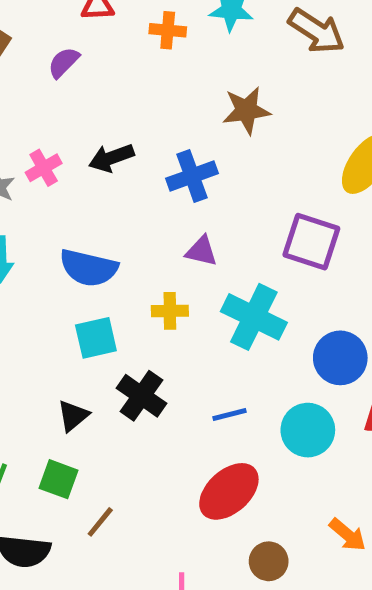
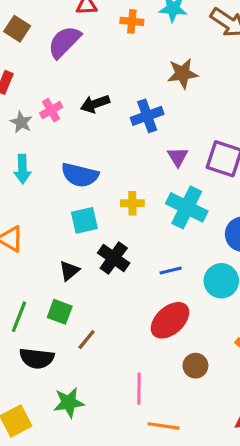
purple semicircle: (64, 63) -> (64, 42), size x1.6
purple triangle: (201, 251) -> (178, 157), moved, turned 45

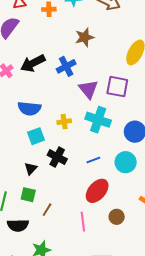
black arrow: (95, 104) -> (33, 63), size x1.4
purple triangle: (178, 157) -> (88, 89), size x1.5
pink line: (139, 389) -> (83, 222), moved

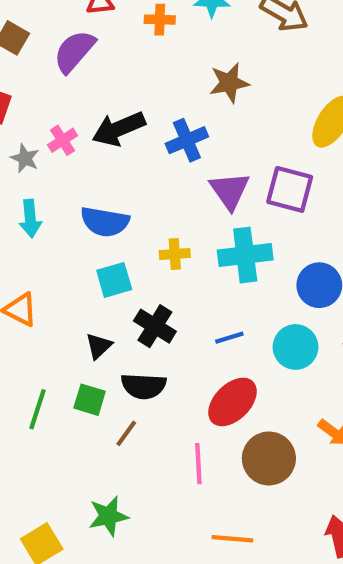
cyan cross: (98, 120) -> (245, 255), turned -30
brown circle: (117, 217) -> (269, 458), size x1.6
black semicircle: (18, 225) -> (144, 386), moved

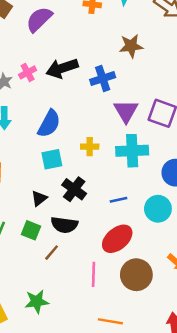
blue semicircle: (105, 222) -> (49, 124), turned -76

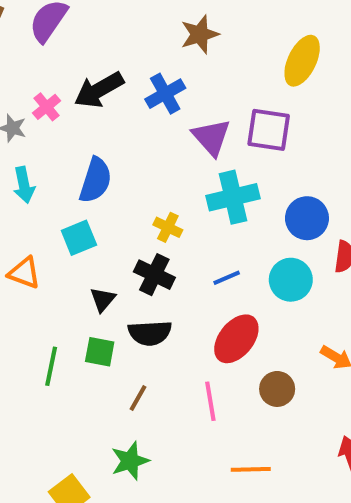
yellow cross: (90, 147) -> (168, 227), moved, turned 36
cyan square: (52, 159) -> (79, 238), moved
brown line: (52, 253) -> (138, 398), moved
brown circle: (136, 275) -> (277, 389), size x0.7

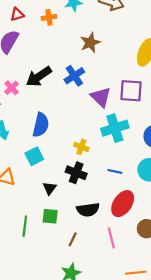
blue line: (227, 278) -> (115, 171), turned 40
black semicircle: (150, 333) -> (88, 210), moved

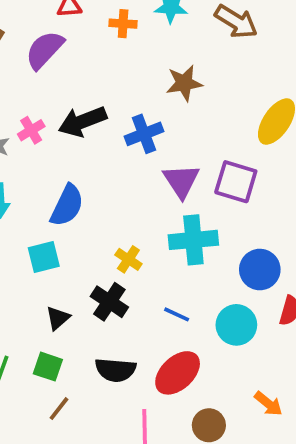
brown line: (73, 239) -> (59, 409), moved

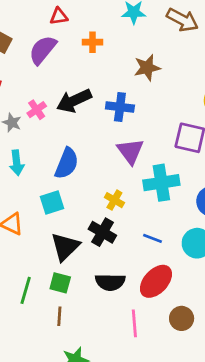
orange cross: (123, 24) -> (93, 42), moved
blue cross: (144, 134) -> (120, 107), turned 32
purple triangle: (181, 181) -> (130, 151), moved
black triangle: (58, 318) -> (65, 247), size x1.6
brown line: (59, 409) -> (59, 316), moved, turned -30

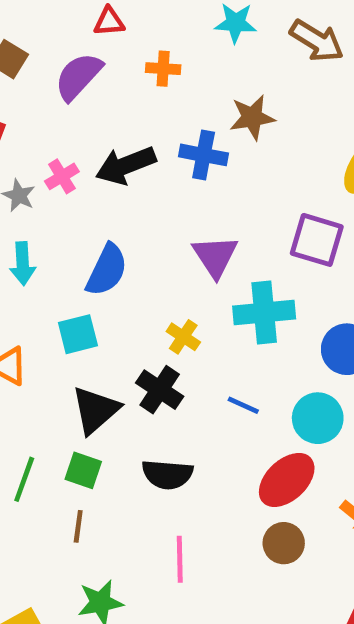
blue cross: (120, 107) -> (204, 155), moved
red ellipse: (156, 281) -> (287, 480), moved
pink line: (134, 323) -> (180, 559), moved

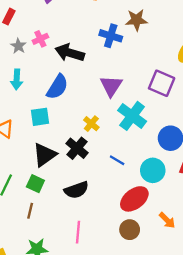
black arrow: (126, 165) -> (70, 53), moved, turned 32
cyan cross: (264, 312) -> (132, 116), turned 36
black semicircle: (167, 474) -> (76, 190), turned -30

